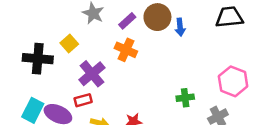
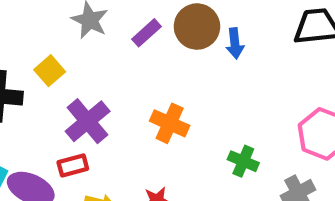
orange cross: (126, 50) -> (170, 123), moved
green cross: (185, 98) -> (243, 161), turned 30

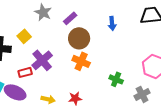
brown circle: (197, 27) -> (79, 38), moved
red rectangle: (73, 165) -> (25, 72), moved

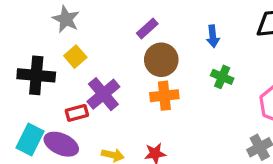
gray star: (43, 12) -> (66, 19), moved
orange cross: (81, 61) -> (164, 96), turned -30
green cross: (116, 79) -> (222, 77), moved

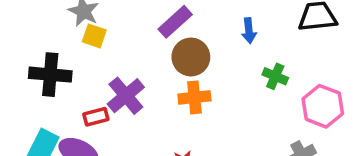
purple rectangle: (147, 28) -> (175, 22), size x1.4
yellow square: (75, 57) -> (94, 36), moved, turned -30
green cross: (222, 77) -> (275, 76), moved

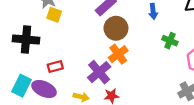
purple cross: (126, 96) -> (99, 72), moved
orange cross: (194, 97) -> (118, 54), turned -30

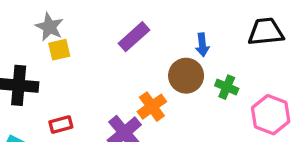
yellow square: (54, 15) -> (59, 50), turned -32
brown circle: (116, 28) -> (186, 76), moved

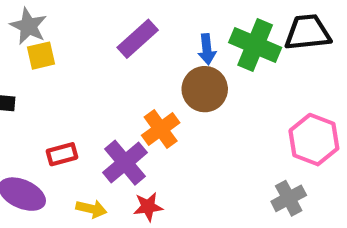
blue arrow: (202, 45) -> (207, 49), moved
green cross: (227, 87) -> (255, 45), moved, size x1.6
red rectangle: (61, 124) -> (62, 154), moved

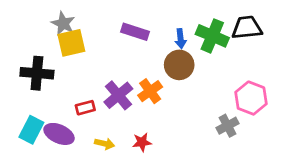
purple rectangle: (138, 39) -> (135, 32), turned 60
yellow square: (41, 56) -> (71, 43), size x1.5
purple cross: (125, 163) -> (118, 95), moved
gray cross: (289, 198) -> (227, 126), moved

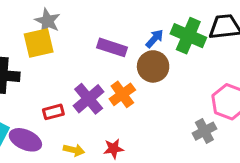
gray star: (63, 23) -> (47, 21), moved
purple rectangle: (135, 32) -> (112, 47), moved
blue arrow: (181, 39) -> (155, 39), turned -132

